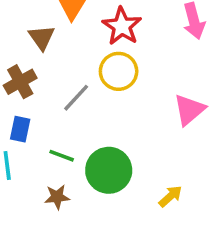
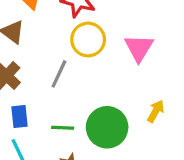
pink triangle: (189, 110) -> (139, 48), moved
yellow arrow: (170, 196) -> (156, 111), moved

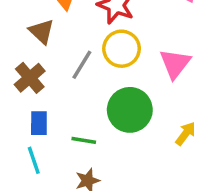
gray line: (59, 74) -> (82, 65), moved
green circle: (107, 127) -> (130, 110), moved

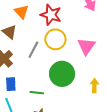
yellow arrow: (186, 134) -> (94, 86), turned -32

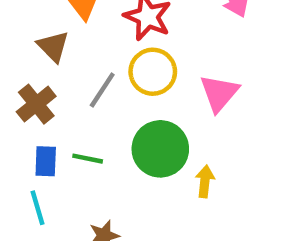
yellow arrow: (94, 86) -> (205, 181), moved
green line: (37, 93) -> (88, 159), moved

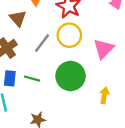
yellow arrow: (205, 181) -> (104, 95), moved

